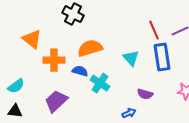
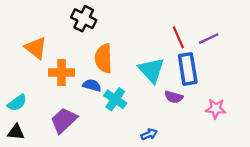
orange semicircle: (90, 48) -> (104, 58), turned -75
cyan triangle: (131, 58) -> (151, 70), size x1.4
purple semicircle: (145, 94) -> (174, 97), moved

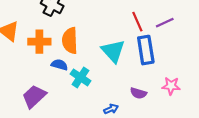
orange cross: (62, 72) -> (39, 42), moved
purple semicircle: (174, 97) -> (138, 93), moved

